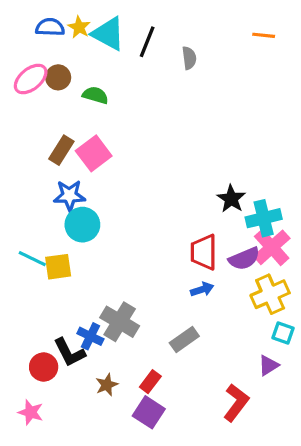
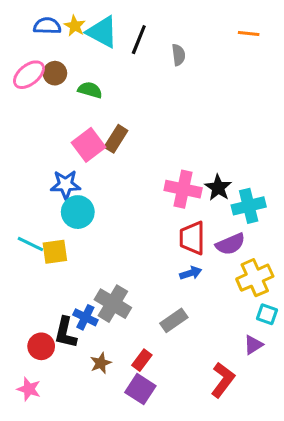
brown rectangle: (61, 150) -> (116, 139), moved
pink cross: (272, 247) -> (183, 189), moved, turned -36
black L-shape: (69, 352) -> (66, 333), turned 40

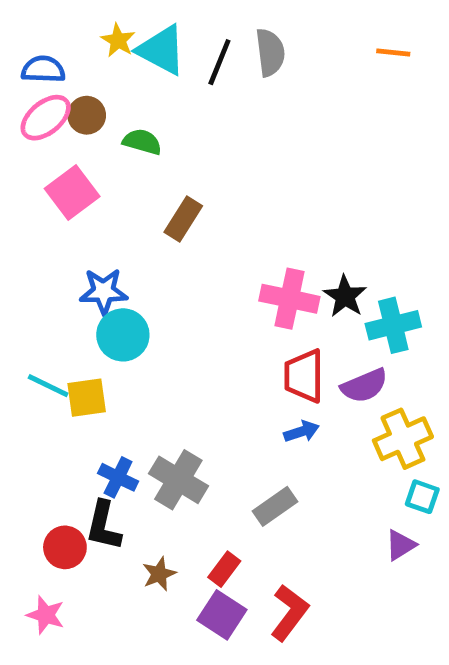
blue semicircle: (47, 26) -> (43, 69), moved
gray semicircle: (178, 55) -> (270, 52), moved, size x1.4
pink square: (88, 145) -> (72, 192), moved
blue cross: (85, 317) -> (118, 477), moved
red L-shape: (223, 380) -> (289, 613), moved

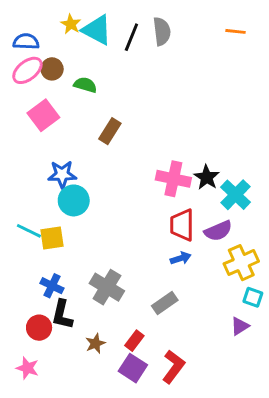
cyan cross: (393, 325) -> (236, 195), turned -32
blue cross: (118, 477) -> (52, 286), moved

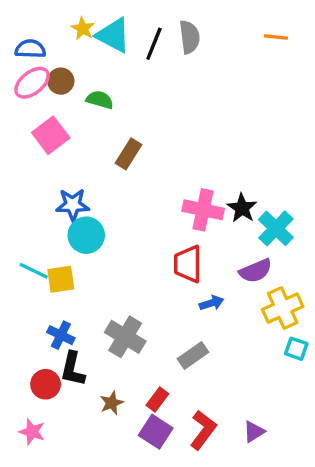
red trapezoid: (182, 225) -> (188, 264), moved
purple triangle: (240, 326) -> (254, 432), moved

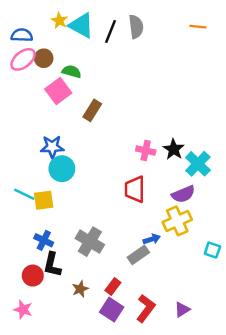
pink square: (51, 135) -> (58, 91), moved
pink cross: (203, 210) -> (146, 151), size x0.7
blue arrow: (212, 303) -> (152, 239), moved
yellow cross: (283, 308) -> (177, 221), moved

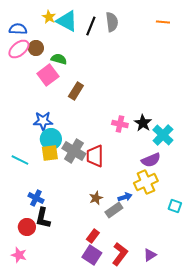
red trapezoid: (135, 189) -> (95, 156), moved
yellow square: (44, 200) -> (50, 153), moved
gray cross: (90, 242) -> (74, 151), moved
brown star: (80, 289) -> (96, 198), moved

